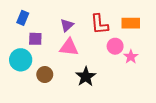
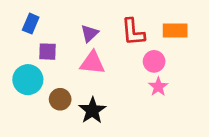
pink star: (131, 57) -> (158, 87), moved
black star: (86, 77) -> (92, 110), moved

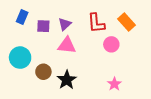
orange rectangle: (175, 31) -> (127, 22), turned 48
purple square: (48, 52) -> (43, 26), moved
pink star: (158, 87) -> (114, 84), moved

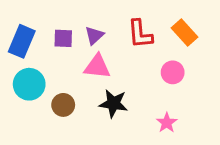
blue rectangle: (22, 17) -> (22, 41), moved, size x1.5
pink circle: (111, 44) -> (173, 72), moved
black star: (67, 80) -> (113, 103), moved, turned -30

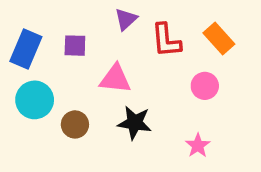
purple triangle: (94, 35) -> (126, 19), moved

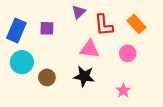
pink triangle: (115, 79) -> (90, 49), moved

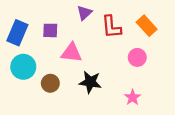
pink triangle: (90, 49) -> (71, 53), moved

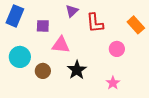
orange rectangle: (147, 26) -> (136, 25), moved
blue rectangle: (17, 33) -> (15, 16), moved
black star: (90, 82) -> (77, 70), turned 30

